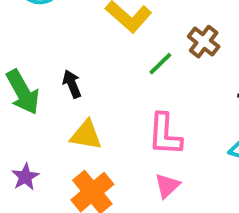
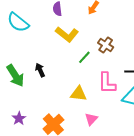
pink L-shape: (165, 134) -> (107, 83), moved
yellow triangle: (86, 135) -> (79, 94), moved

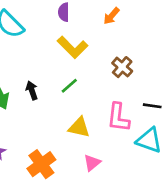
green line: (84, 57) -> (69, 86), moved

